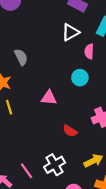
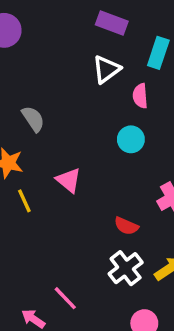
pink triangle: (49, 98) -> (69, 180), moved, turned 42
white cross: (55, 165) -> (126, 268), moved

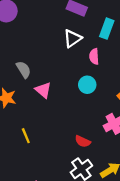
pink triangle: (69, 180) -> (43, 90), moved
yellow line: (24, 201) -> (26, 136), moved

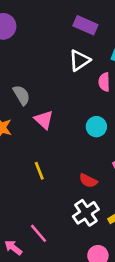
cyan circle: (87, 85) -> (96, 127), moved
yellow line: (26, 136) -> (39, 171), moved

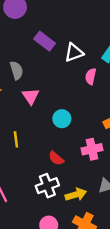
purple rectangle: (85, 25) -> (45, 41), moved
cyan circle: (96, 127) -> (62, 119), moved

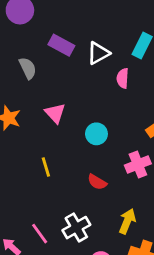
gray semicircle: (17, 70) -> (28, 68), moved
white cross: (47, 186) -> (76, 228), moved
yellow arrow: (76, 195) -> (127, 221), turned -42

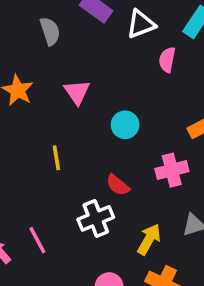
white cross: (76, 228) -> (96, 218), moved

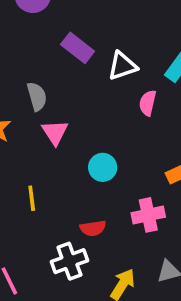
gray semicircle: (50, 31) -> (37, 96), moved
red semicircle: (118, 185) -> (93, 228), turned -50

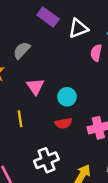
gray semicircle: (37, 96) -> (22, 50), turned -120
pink triangle: (55, 132) -> (35, 86), moved
red semicircle: (93, 228) -> (64, 123), moved

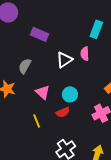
white triangle: (78, 28) -> (64, 60), moved
red semicircle: (64, 123) -> (63, 112), moved

